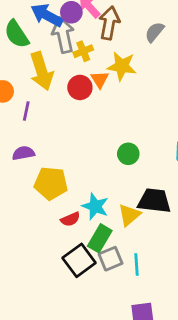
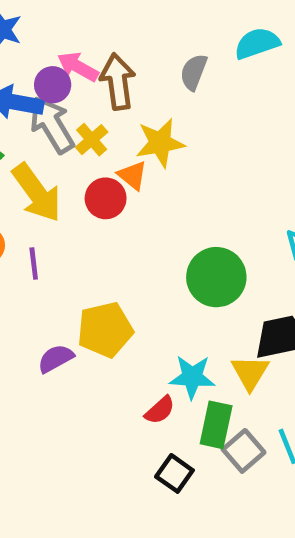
purple semicircle: (23, 153) -> (56, 359), moved
green circle: (128, 154) -> (216, 277), size x1.6
yellow pentagon: (51, 183) -> (105, 330), moved
black square: (79, 260) -> (174, 473), moved, size x0.7

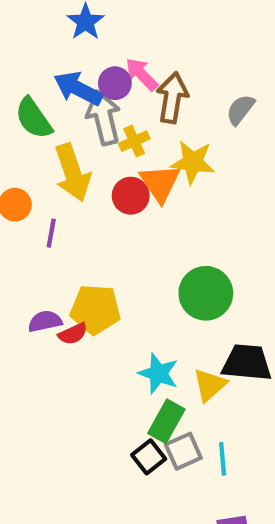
orange triangle: (132, 175) -> (160, 183), size x1.5
red semicircle: (160, 410) -> (73, 334), moved
black square: (174, 473) -> (149, 457), moved

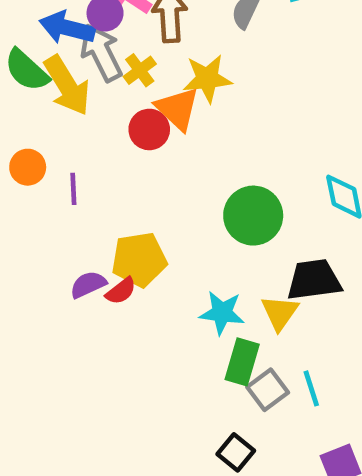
yellow arrow: (72, 173) -> (67, 85), moved
black square: (149, 457) -> (236, 452), moved

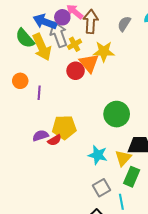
green rectangle: (242, 362) -> (132, 177), moved
cyan line: (311, 388) -> (121, 202), moved
gray square: (268, 390) -> (102, 188), moved

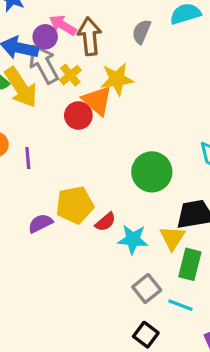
red semicircle: (55, 140) -> (105, 222), moved
cyan line: (121, 202) -> (180, 305), turned -49

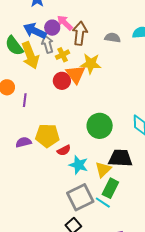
gray semicircle: (141, 32) -> (113, 38), turned 63
gray arrow: (44, 64) -> (48, 44), size x0.7
gray square: (147, 289) -> (80, 197), size x1.5
cyan line: (180, 305) -> (103, 203), moved

